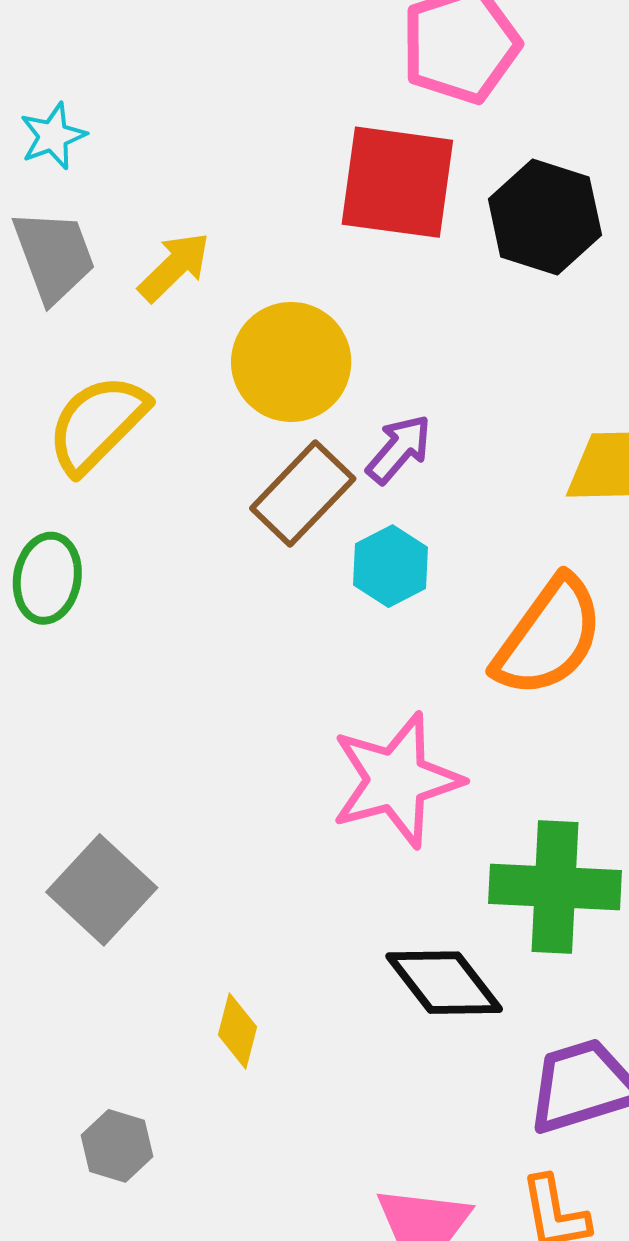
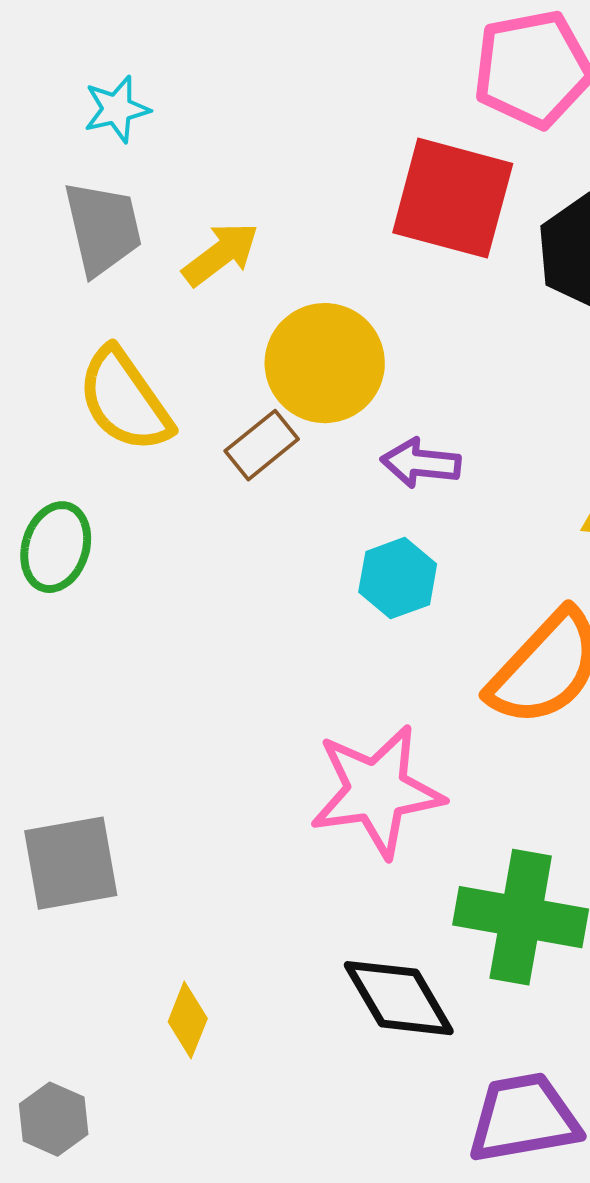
yellow semicircle: (97, 424) -> (125, 400), turned -87
purple arrow: (399, 449) -> (421, 463), turned -132
brown rectangle: (303, 494) -> (262, 445), moved, size x0.7
gray square: (102, 890) -> (71, 863), turned 30

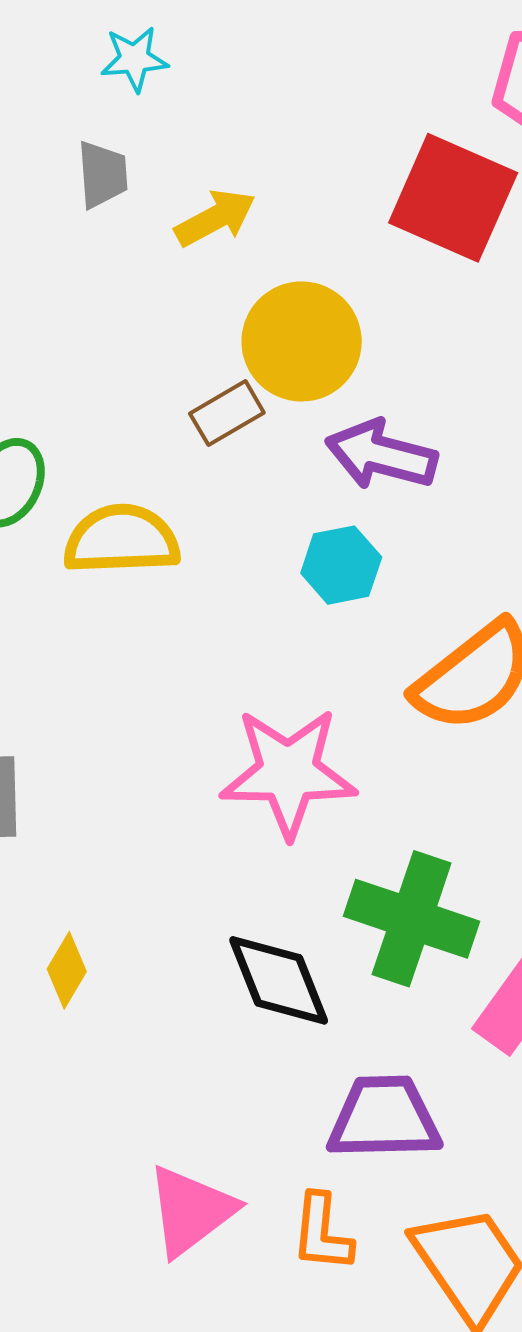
gray trapezoid: (103, 228) -> (103, 174), size x0.7
yellow semicircle: (125, 400) -> (122, 540), moved, turned 114
purple arrow: (421, 463) -> (381, 455), size x1.4

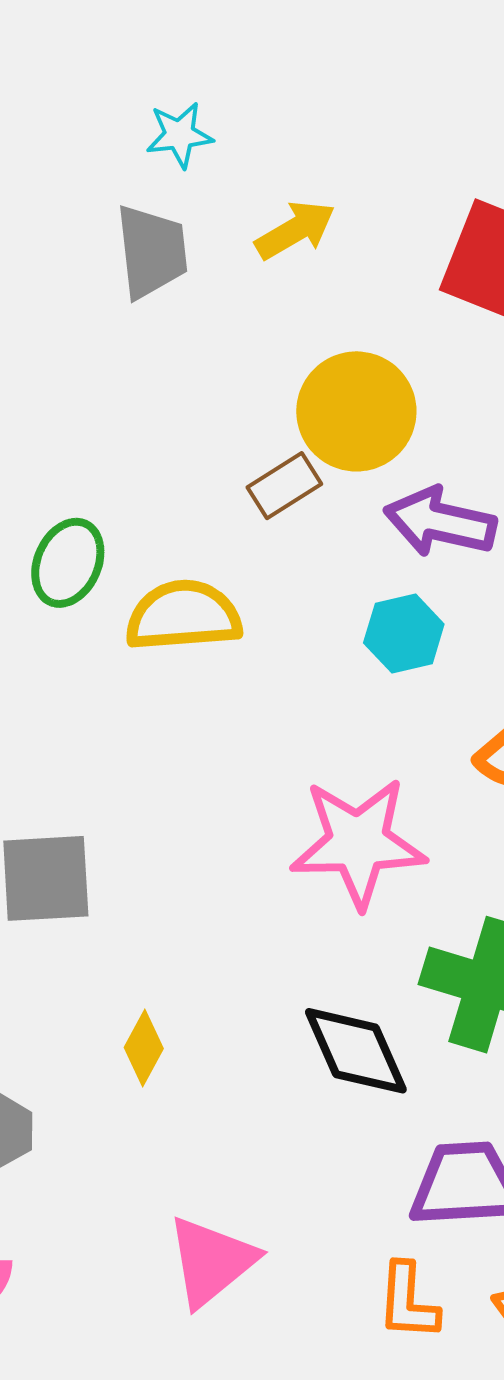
gray trapezoid: (103, 174) -> (152, 251), size x1.4
yellow arrow: (215, 218) -> (295, 230), moved
pink triangle: (191, 1211) -> (211, 1261), moved

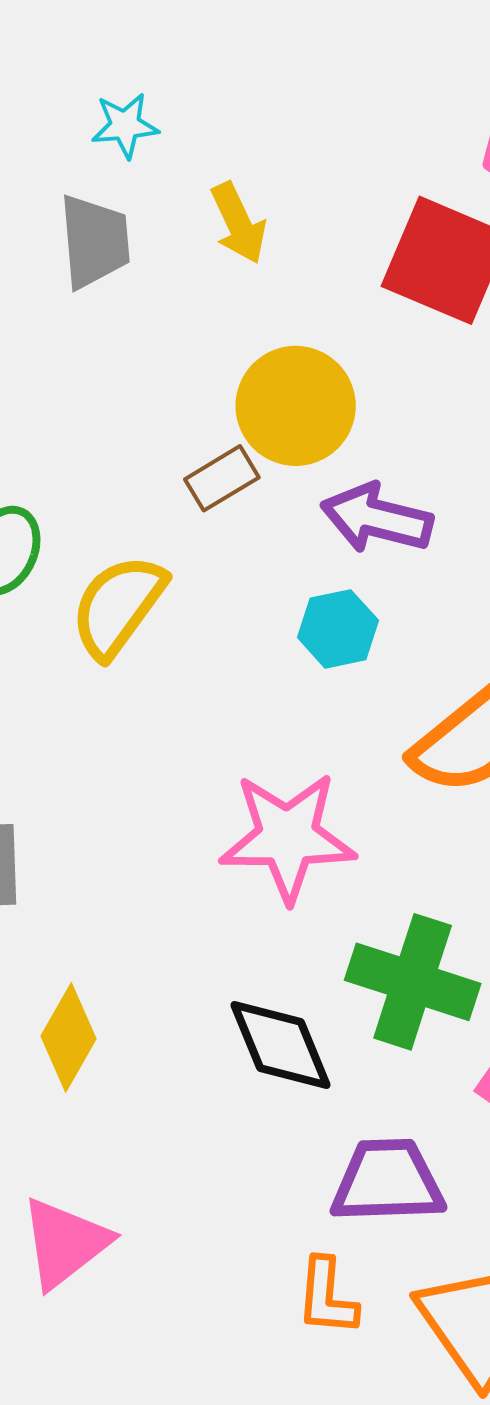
yellow arrow: (295, 230) -> (238, 223), turned 94
yellow semicircle: (183, 616) -> (118, 606), turned -51
yellow diamond: (144, 1048) -> (68, 1037), size x1.4
pink triangle: (211, 1261) -> (65, 1243), moved

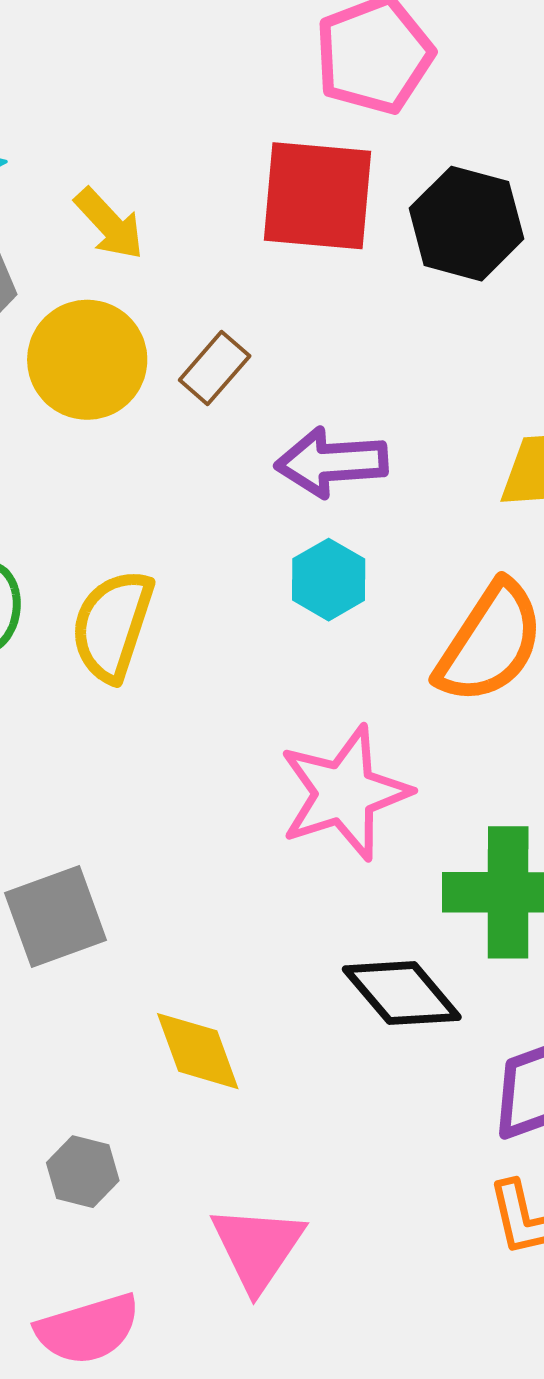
yellow circle: (296, 406) -> (87, 360), moved
brown rectangle: (222, 478) -> (215, 368), moved
yellow diamond: (68, 1037) -> (198, 1051), turned -32

